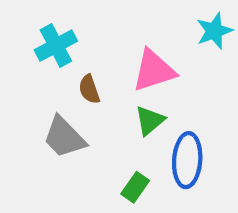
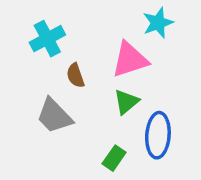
cyan star: (214, 31) -> (158, 23), moved

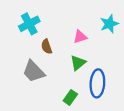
cyan star: (158, 23) -> (109, 24), moved
pink triangle: (130, 60) -> (80, 37), size x0.6

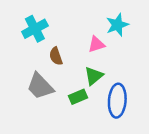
cyan star: (109, 24) -> (117, 25), moved
green rectangle: (70, 97) -> (78, 97), moved, turned 32

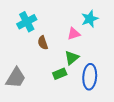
gray trapezoid: (40, 86) -> (16, 78), moved, turned -105

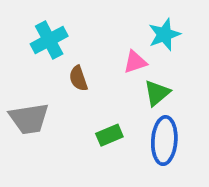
green triangle: (72, 58) -> (157, 93), moved
gray trapezoid: (16, 78) -> (29, 119), moved, turned 50

